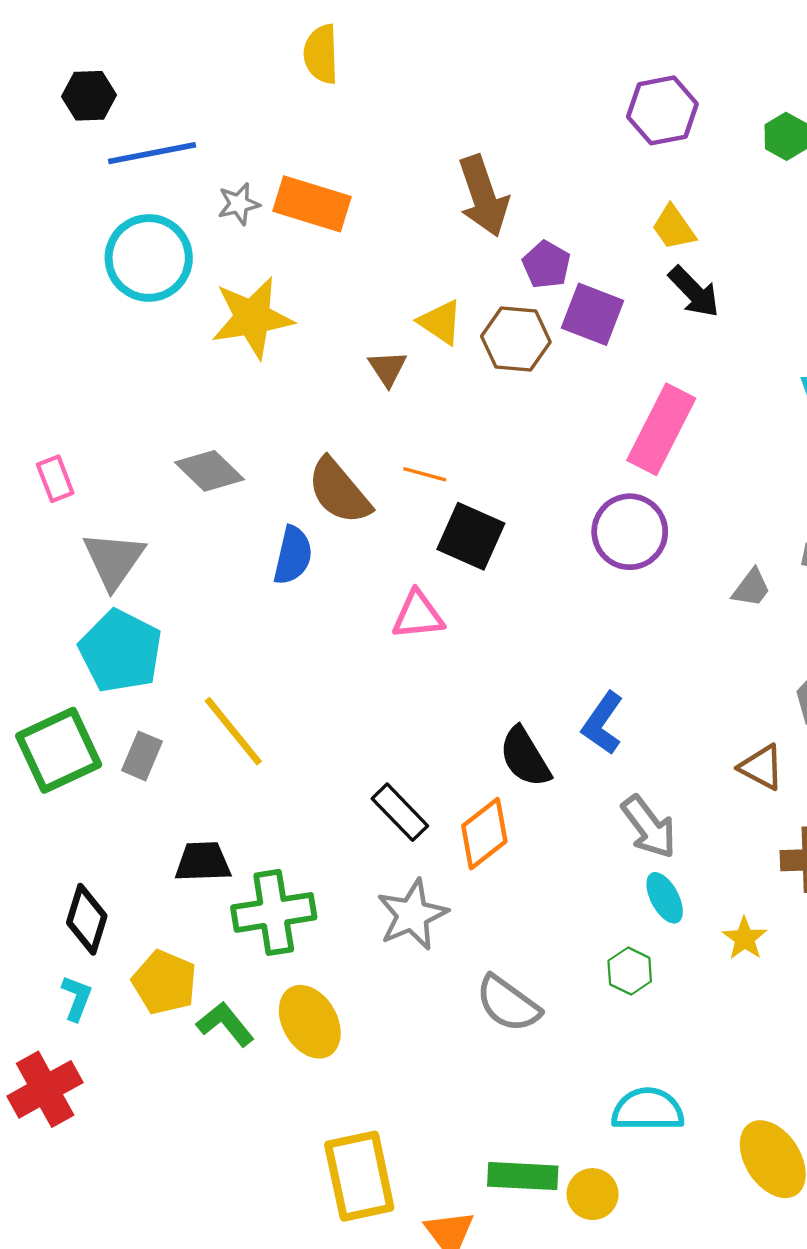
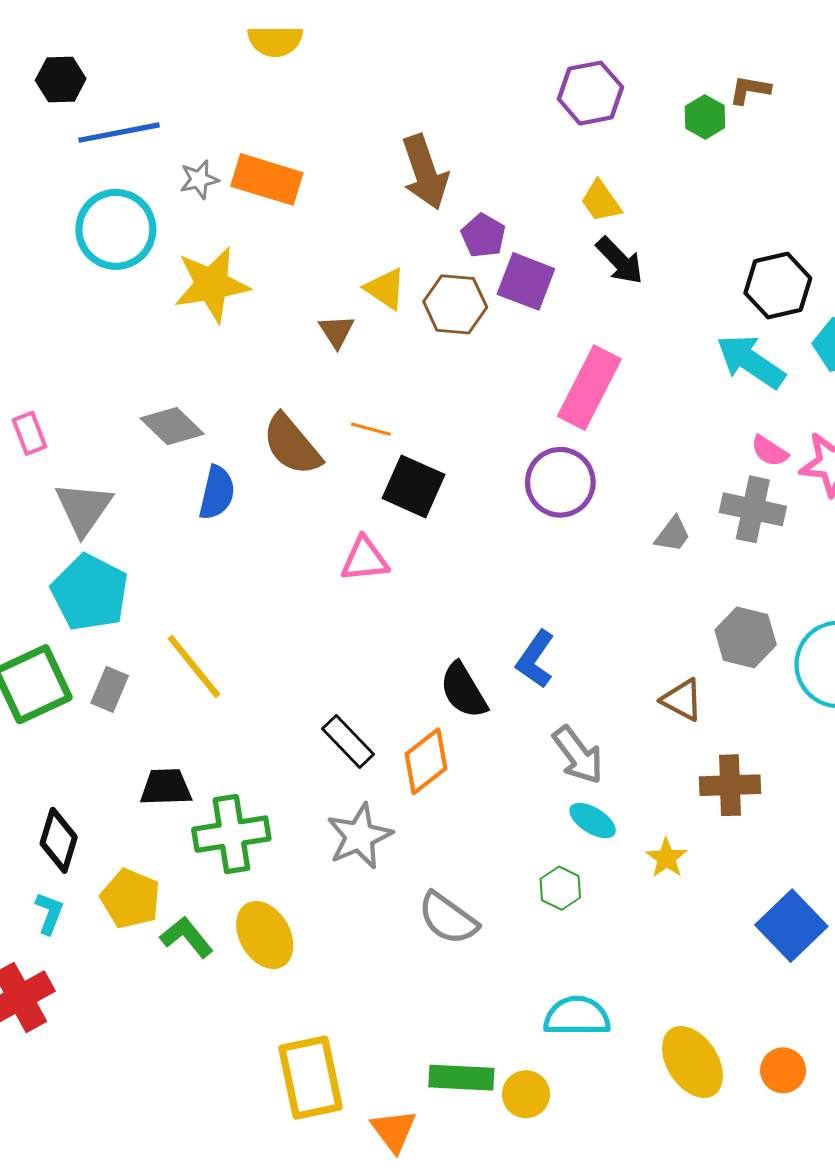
yellow semicircle: (321, 54) -> (275, 41), turned -88
blue semicircle: (293, 555) -> (217, 493), moved
cyan ellipse: (665, 898) -> (593, 821), turned -30

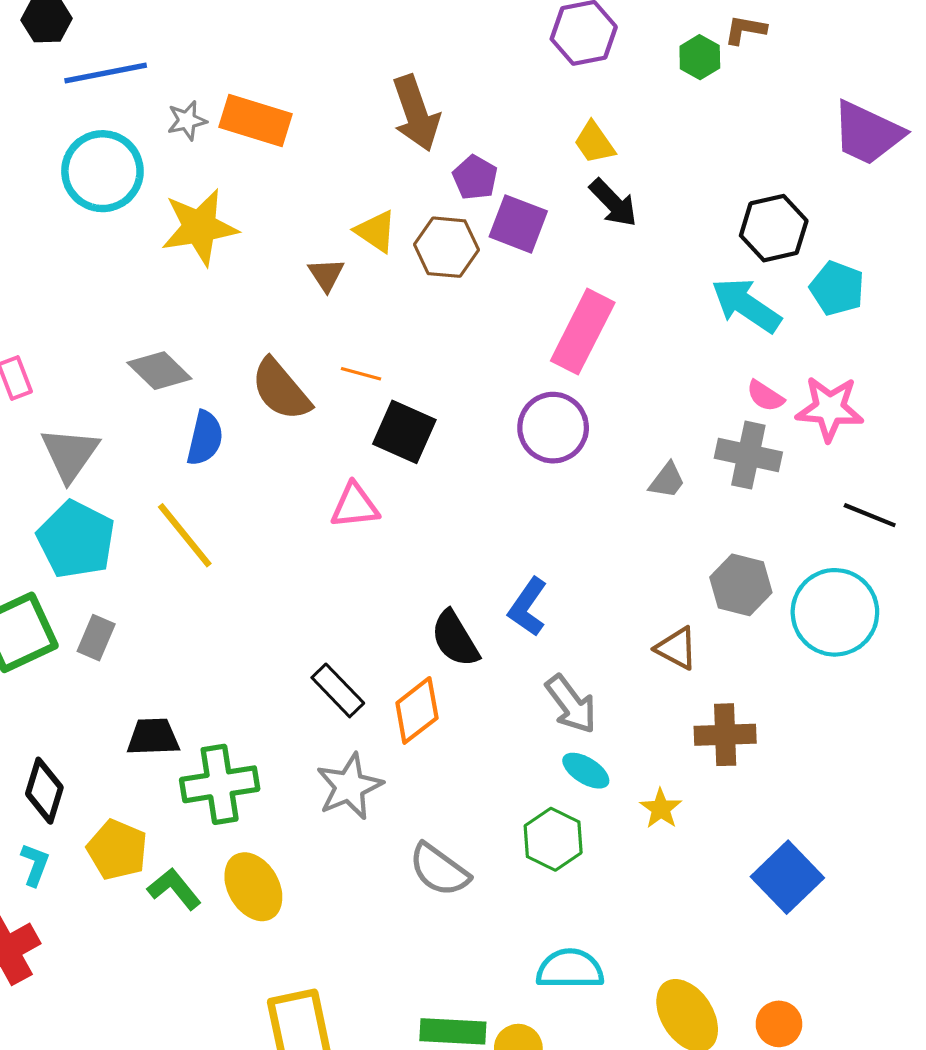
yellow line: (194, 666) -> (185, 535), moved
green hexagon: (560, 888) -> (553, 839), size x1.4

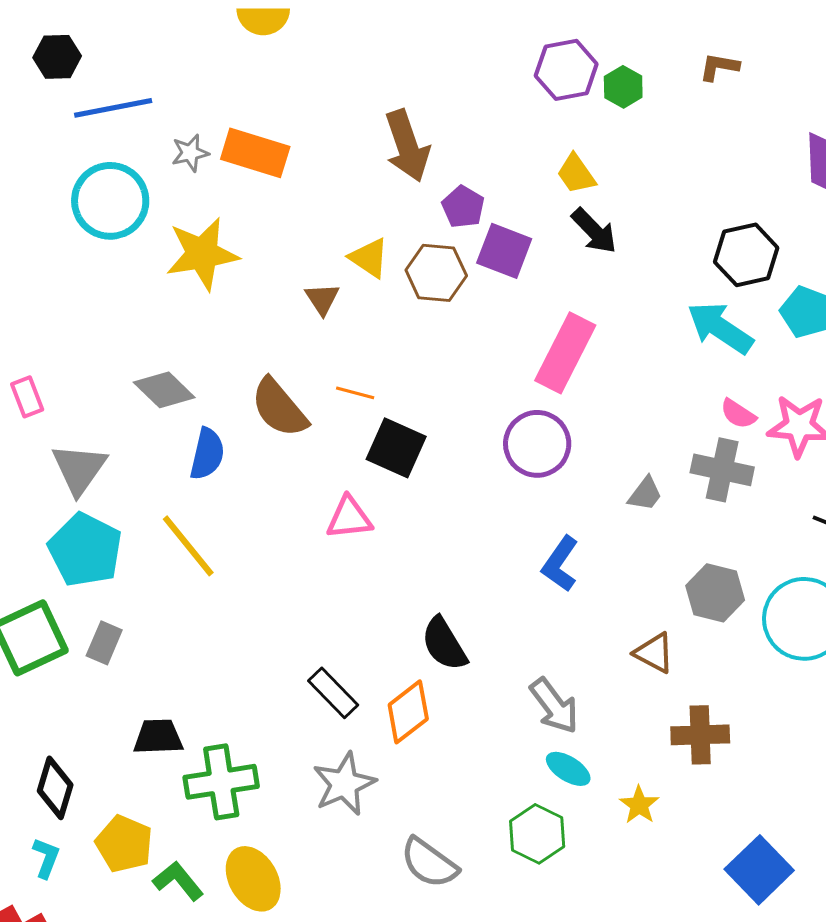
green hexagon: (700, 57) -> (623, 87), moved
blue L-shape: (528, 607) -> (560, 564), moved

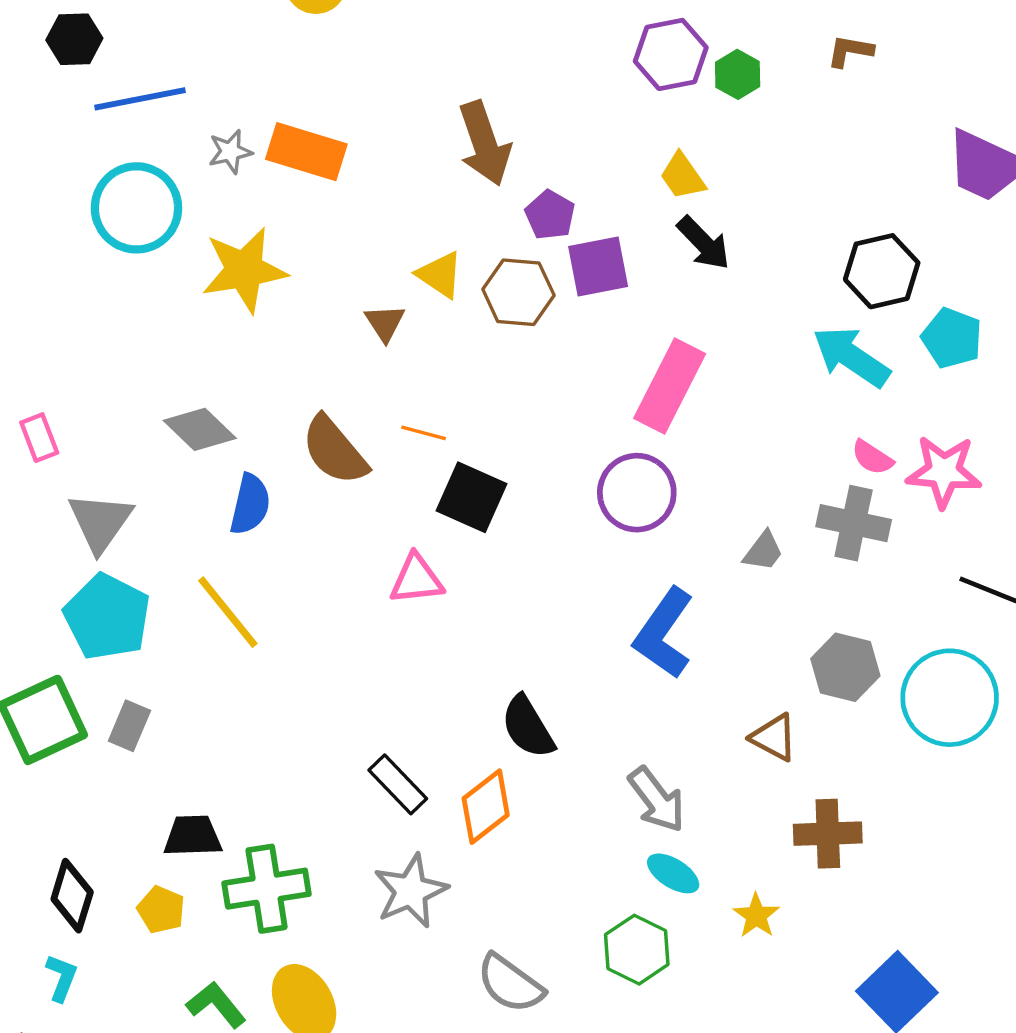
purple square: (504, 251) -> (598, 266), turned -32
blue L-shape: (560, 564) -> (664, 633), size x1.4
yellow pentagon: (124, 844) -> (161, 910), moved, size x0.7

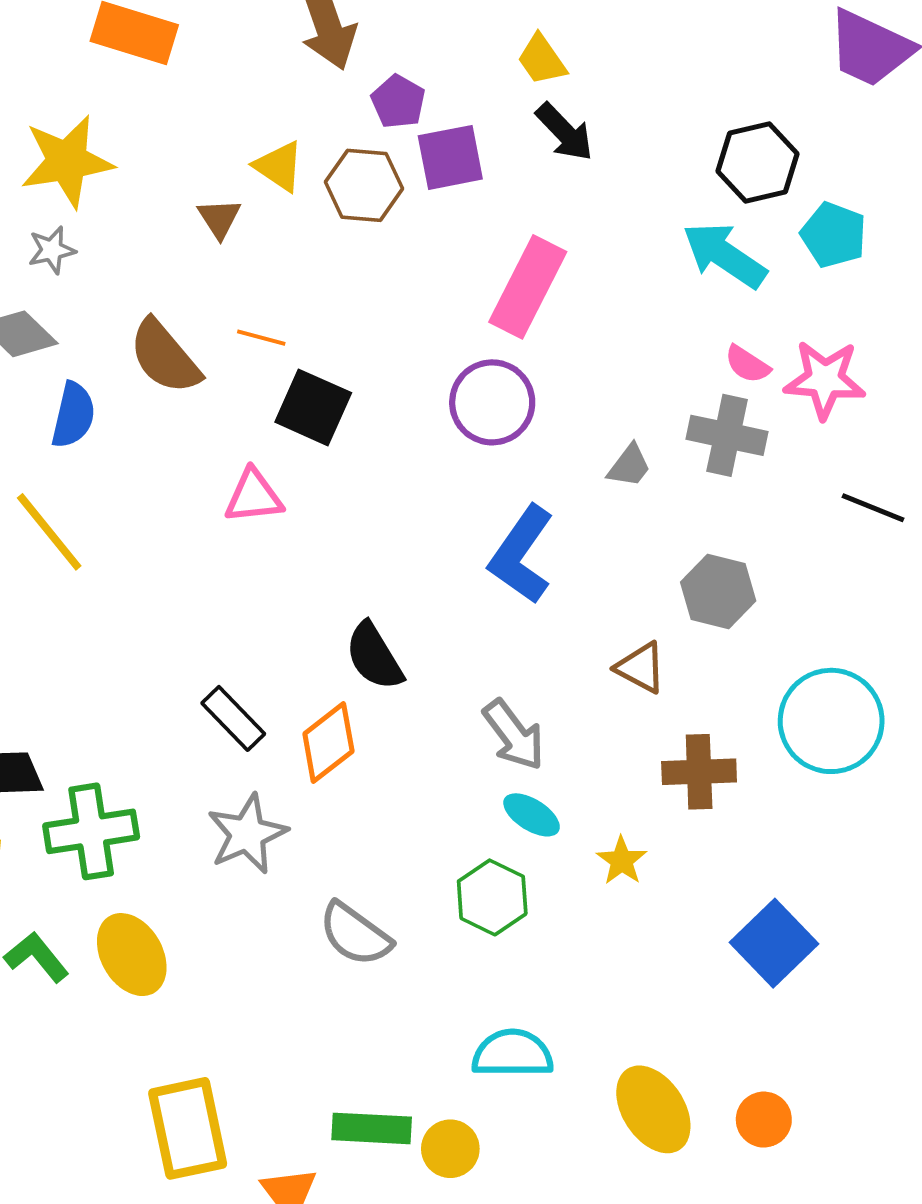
gray star: (230, 152) -> (52, 250), moved
cyan circle: (950, 698) -> (831, 721), moved

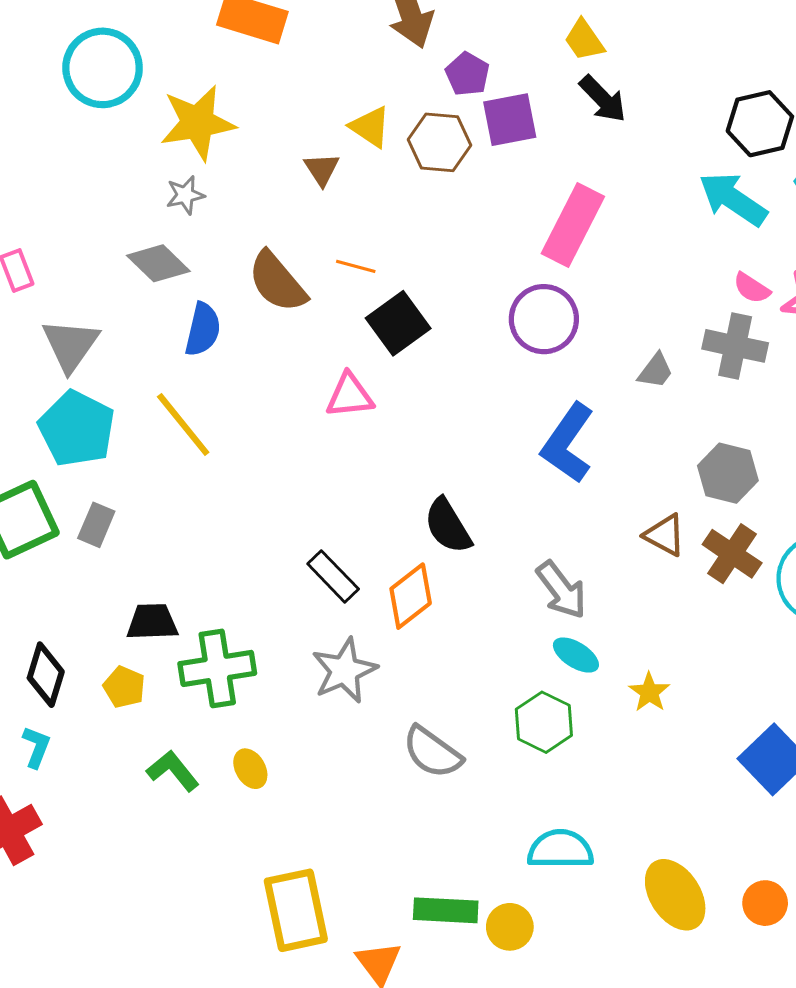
black square: (313, 407) -> (398, 323), turned 30
brown cross: (699, 772) -> (732, 554), moved, turned 36
yellow ellipse: (132, 955) -> (250, 769), size x0.6

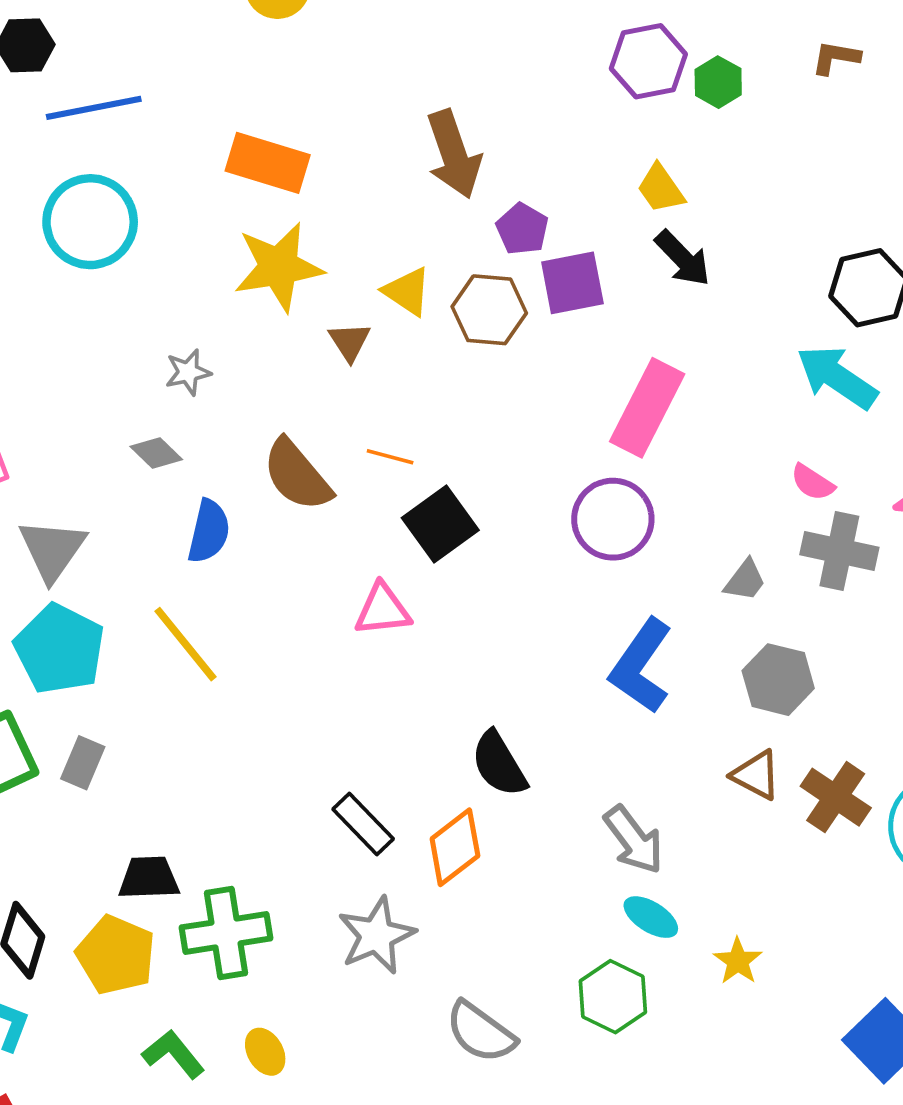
yellow star: (198, 123) -> (279, 267), moved
gray diamond: (158, 263) -> (156, 453), size x0.7
pink semicircle: (752, 288) -> (812, 482), moved
gray hexagon: (728, 473) -> (778, 680), moved
yellow pentagon: (124, 687) -> (116, 955), size x1.6

